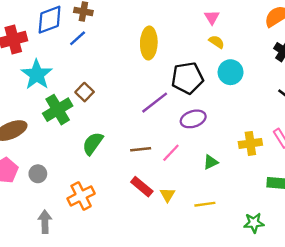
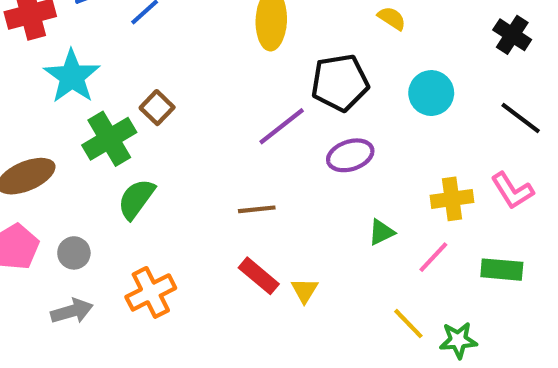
cyan circle: (231, 72) -> (431, 93), moved
green semicircle: (93, 143) -> (136, 199), moved
pink line: (171, 153) -> (433, 257), moved
yellow line: (205, 204) -> (408, 324), moved, turned 54
gray arrow: (45, 222) -> (72, 311), moved, turned 75

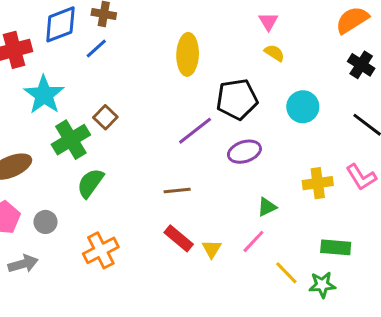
pink line: (433, 257) -> (253, 241), moved
green rectangle: (502, 270) -> (336, 247), moved
gray arrow: (72, 311) -> (23, 264), moved

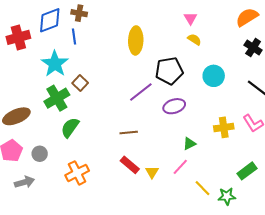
blue line: (96, 48) -> (74, 36), turned -56
cyan star: (44, 95) -> (55, 64), moved
green rectangle: (336, 247) -> (247, 171), moved, turned -42

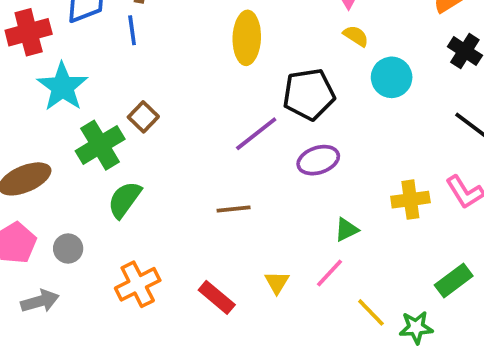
cyan star: (55, 64) -> (62, 87), moved
cyan circle: (214, 76) -> (392, 77), moved
red rectangle: (130, 165) -> (217, 297), moved

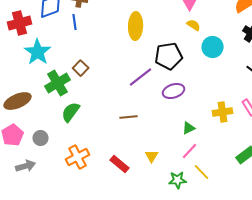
pink line: (330, 273) -> (190, 151), moved
green star: (416, 327) -> (178, 180), moved

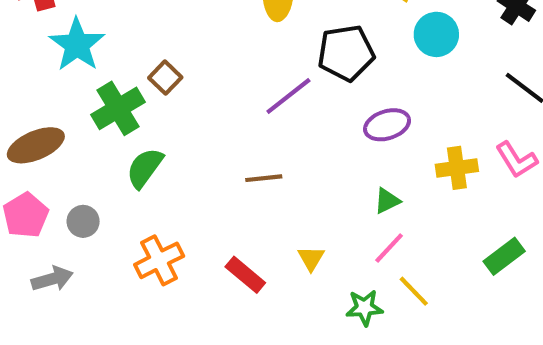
purple ellipse: (174, 91) -> (387, 125), moved

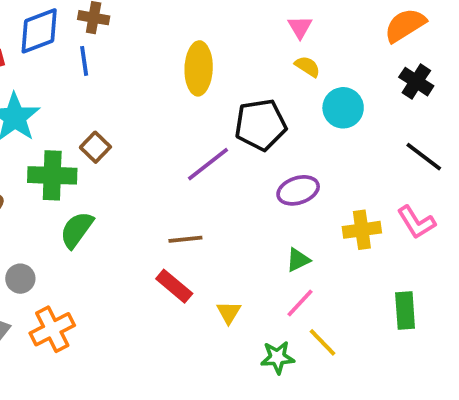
green cross: (118, 108) -> (52, 175), turned 33
green rectangle: (504, 256) -> (405, 310), turned -57
orange cross: (159, 260) -> (52, 329), moved
red rectangle: (245, 275) -> (174, 286), moved

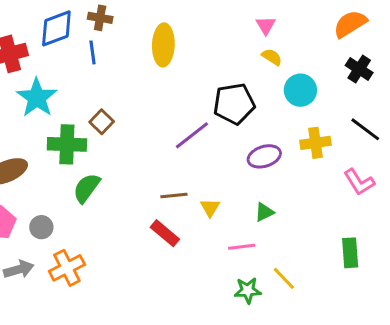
yellow ellipse: (199, 68) -> (163, 45), moved
yellow cross: (362, 230) -> (315, 143), moved
pink line: (300, 303) -> (242, 247), moved, turned 40
yellow triangle: (229, 312) -> (210, 208), moved

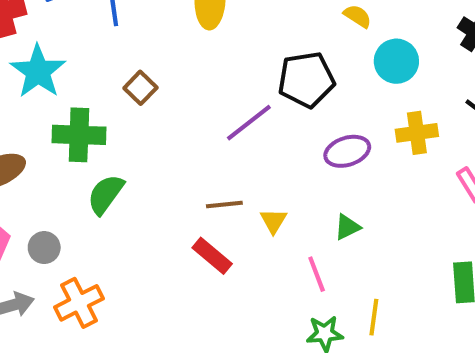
brown square: (102, 122) -> (140, 88), moved
pink line: (242, 247) -> (317, 274), turned 76
yellow line: (284, 278) -> (374, 317), turned 52

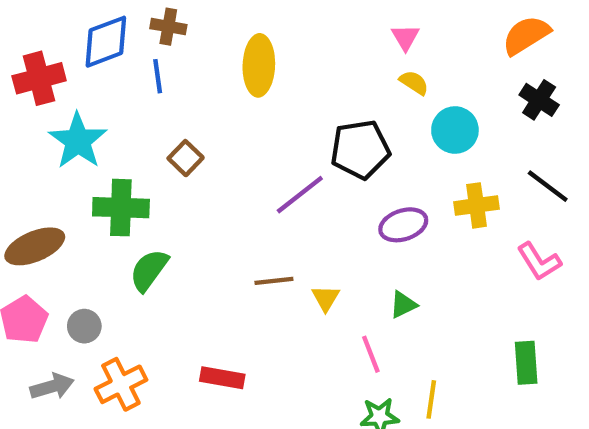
red rectangle: (212, 256) -> (222, 378), moved, turned -30

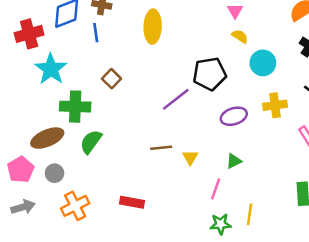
brown ellipse: (35, 246) -> (47, 138), moved
pink line: (371, 354) -> (216, 189), turned 40
gray arrow: (52, 386) -> (23, 207), moved

